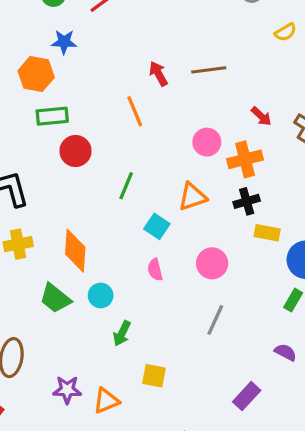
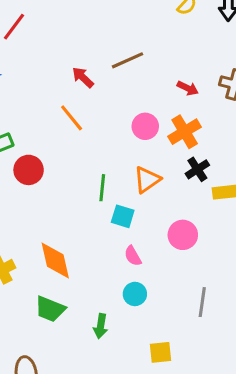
green line: (126, 186) -> (102, 188), moved
cyan circle: (101, 295) -> (135, 294), moved
gray line: (215, 320) -> (202, 302), moved
green arrow: (122, 333) -> (101, 326), moved

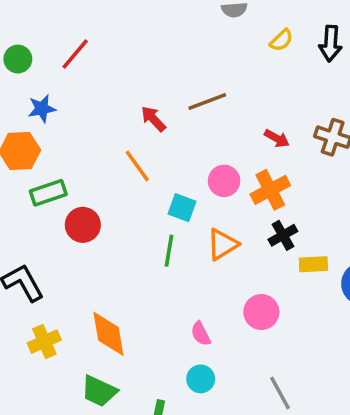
cyan square: (123, 216) -> (182, 208), moved
gray line: (202, 302) -> (280, 393), turned -40

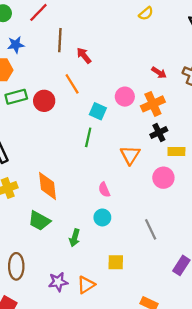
yellow semicircle: (281, 40) -> (146, 13), moved
brown line: (207, 102) -> (60, 40), moved, turned -70
red circle: (83, 225) -> (44, 101), moved
orange triangle: (223, 244) -> (130, 155), moved, turned -30
pink circle: (261, 312) -> (163, 178), moved

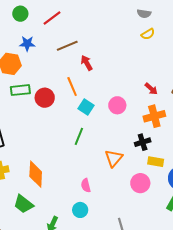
brown line: (60, 40) -> (67, 46), turned 55
orange cross: (153, 104) -> (154, 116), moved
cyan square: (98, 111) -> (86, 107), moved

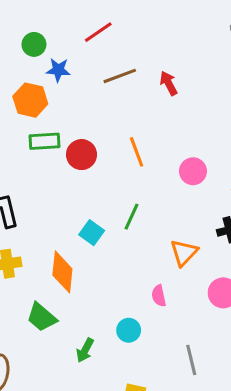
green circle: (20, 14) -> (34, 44), moved
red arrow: (87, 63) -> (169, 83), moved
orange line: (72, 86) -> (137, 152), moved
cyan square: (86, 107) -> (92, 233), moved
pink semicircle: (86, 185) -> (159, 296), moved

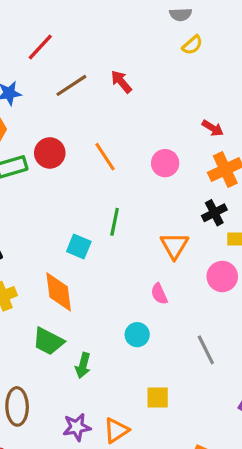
red circle: (82, 155) -> (50, 153), moved
green arrow: (85, 350) -> (83, 365), moved

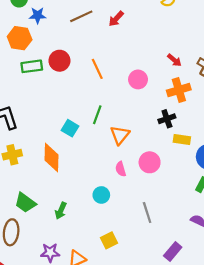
red arrow: (121, 82) -> (116, 19), turned -105
orange triangle: (174, 246) -> (120, 135), moved
pink circle: (222, 276) -> (150, 162), moved
green trapezoid: (48, 341) -> (25, 203), moved
yellow square: (158, 397) -> (109, 240), turned -35

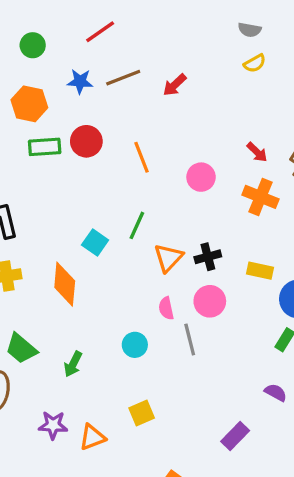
blue star: (38, 15) -> (80, 81), moved
orange cross: (179, 90) -> (261, 197), turned 35
black cross: (167, 119) -> (208, 257), moved
gray line: (147, 212) -> (190, 339), moved

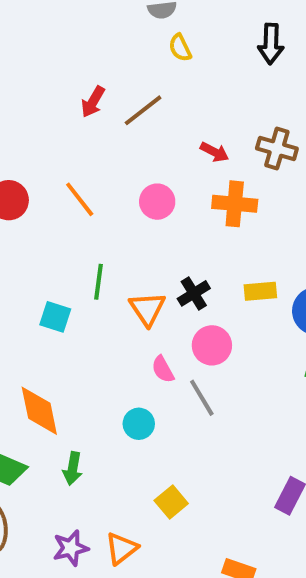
yellow semicircle: (255, 63) -> (180, 48), turned 110
brown line: (123, 78) -> (143, 110), moved
orange diamond: (65, 284) -> (39, 411), moved

